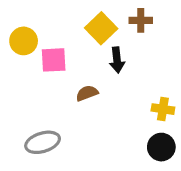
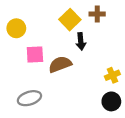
pink square: (54, 60) -> (35, 54), moved
brown semicircle: (87, 93) -> (60, 64), size x1.5
yellow cross: (163, 109) -> (112, 75), turned -32

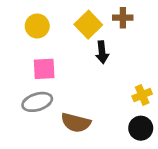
yellow circle: (16, 28) -> (37, 26), moved
brown semicircle: (60, 64) -> (76, 123), moved, turned -145
gray ellipse: (29, 98) -> (37, 102), moved

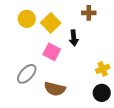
yellow square: (88, 25) -> (51, 23), moved
pink square: (44, 69) -> (52, 52), moved, turned 30
gray ellipse: (37, 102) -> (27, 74), turned -30

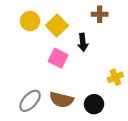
gray ellipse: (27, 74) -> (30, 101), moved
black circle: (102, 93) -> (94, 104), moved

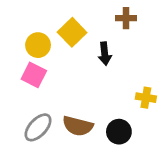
yellow circle: (30, 21) -> (38, 45), moved
pink square: (58, 58) -> (34, 75), moved
yellow cross: (115, 77) -> (146, 98), turned 32

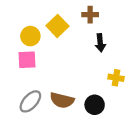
brown cross: (126, 18) -> (90, 15), moved
black arrow: (105, 54) -> (100, 43), moved
pink square: (34, 75) -> (27, 60), turned -30

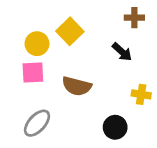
brown cross: (90, 15) -> (134, 18), moved
black arrow: (100, 43) -> (122, 52), turned -42
brown semicircle: (62, 100) -> (77, 86), moved

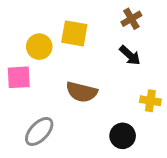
brown cross: (134, 18) -> (131, 19), moved, turned -30
yellow square: (70, 31) -> (74, 33), turned -36
pink square: (33, 72) -> (19, 77), moved

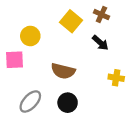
brown cross: (131, 19) -> (101, 15), turned -35
yellow square: (74, 33) -> (71, 21), moved, turned 30
black circle: (123, 136) -> (68, 103), moved

